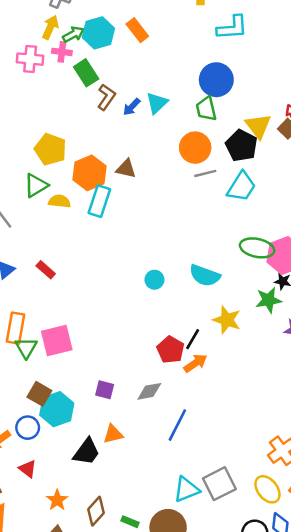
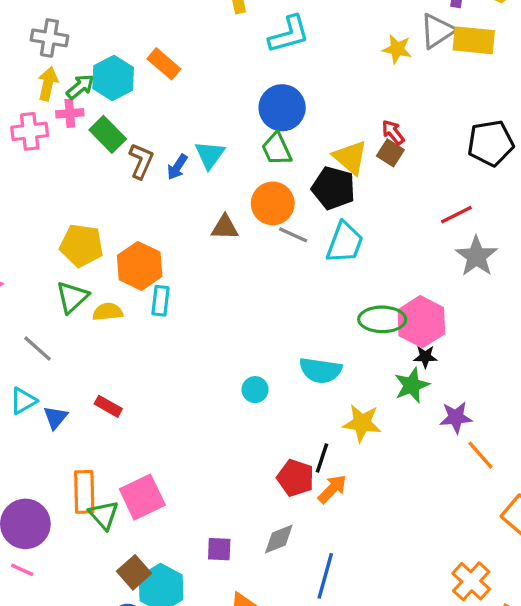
brown triangle: (126, 169) -> (225, 227), moved
gray line: (205, 173) -> (293, 235), turned 50
cyan rectangle: (99, 201) -> (160, 301), size x0.7
brown square: (39, 394) -> (134, 572), turned 30

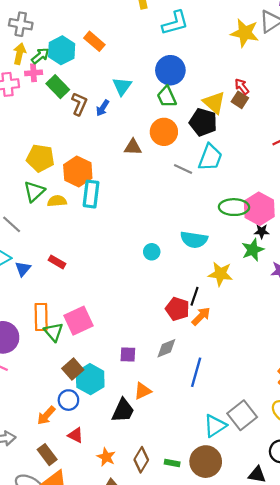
yellow star: (397, 49) -> (245, 33), size x1.5
cyan triangle: (210, 155) -> (122, 86), moved
gray line: (293, 235) -> (183, 169), moved
cyan rectangle: (160, 301) -> (91, 194), size x1.4

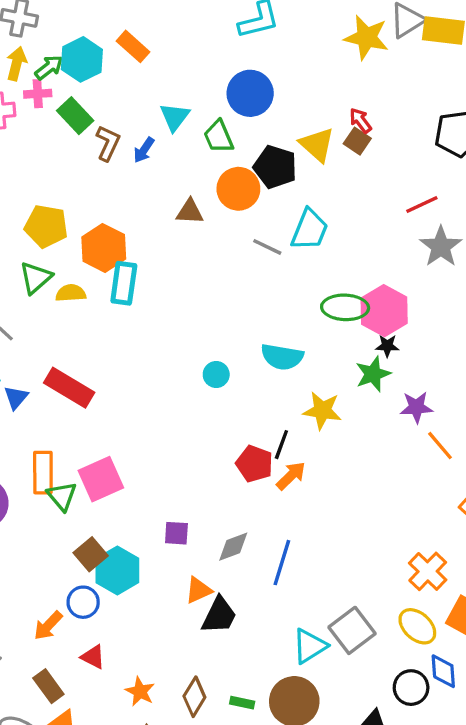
green trapezoid: (167, 97) -> (219, 137), moved
black pentagon: (203, 122) -> (275, 167), moved
red rectangle: (57, 262) -> (69, 388), size x1.8
gray diamond: (166, 348) -> (233, 547), moved
black trapezoid: (123, 411) -> (219, 615), moved

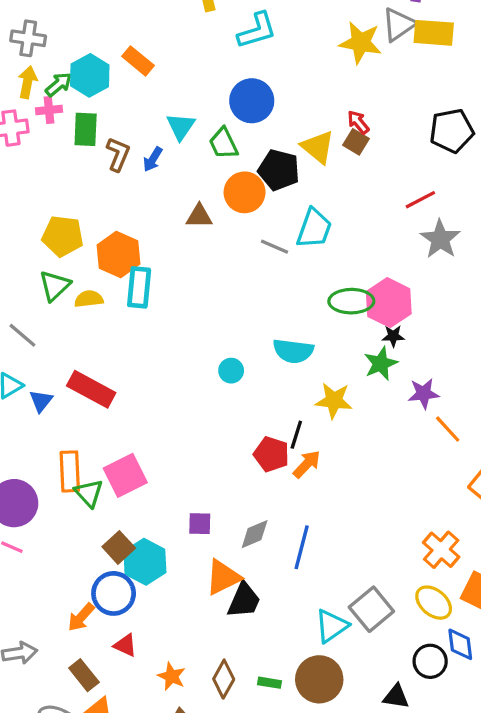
green rectangle: (75, 116) -> (86, 129), turned 48
orange triangle: (198, 590) -> (223, 577), size x1.4
blue circle: (83, 602) -> (114, 593), size x1.4

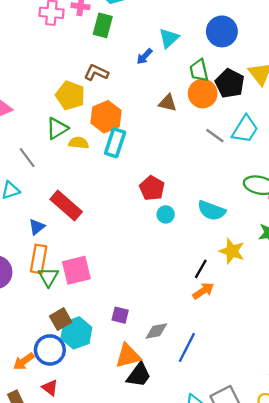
green trapezoid: (223, 143) -> (199, 70), moved
brown L-shape: (118, 154) -> (96, 73), moved, turned -100
blue triangle: (41, 401) -> (37, 227), moved
red pentagon: (271, 454) -> (152, 188), moved

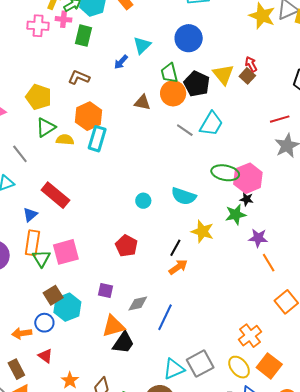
yellow pentagon: (70, 95) -> (39, 97), moved
red pentagon: (152, 188) -> (126, 246), moved
blue circle: (50, 350) -> (44, 323), size x0.7
orange arrow: (24, 361) -> (22, 333), turned 30

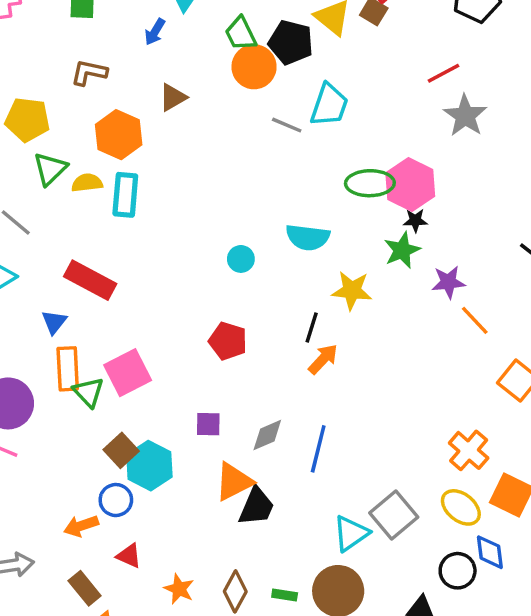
brown triangle: (142, 102) -> (173, 97), moved, turned -30
cyan rectangle: (97, 139) -> (125, 195), moved

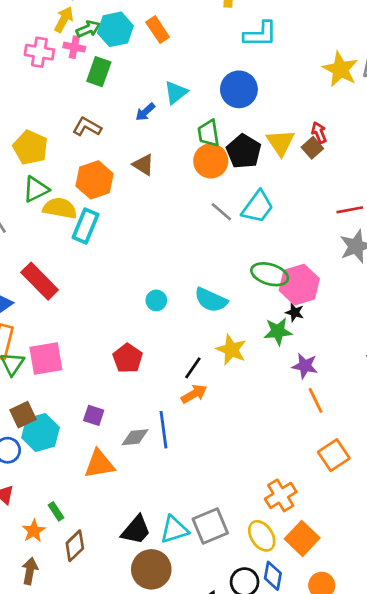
brown triangle: (173, 97) -> (143, 165), turned 45
yellow semicircle: (87, 183) -> (60, 208), size x1.4
blue line: (318, 449) -> (164, 430), moved, turned -39
black trapezoid: (256, 506) -> (136, 530), moved
green rectangle: (285, 595) -> (56, 511), moved, turned 30

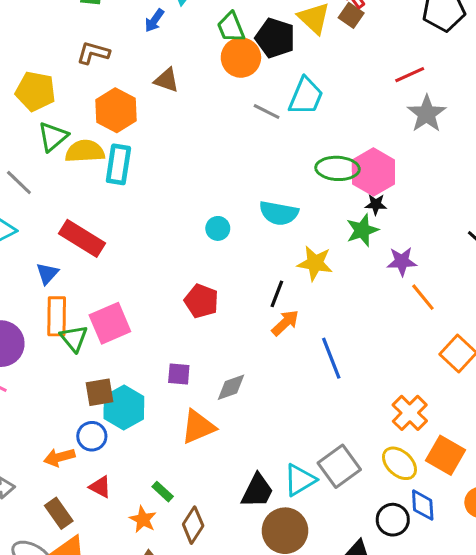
brown square: (23, 415) -> (99, 392), turned 30
blue line: (164, 430) -> (331, 358), moved

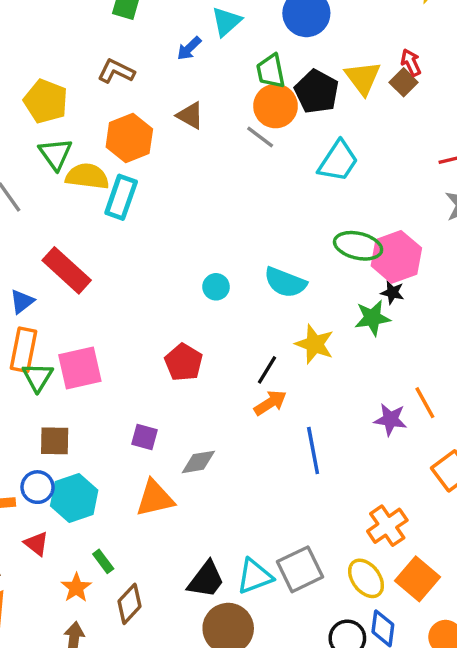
gray line: (267, 112) -> (260, 137), moved
green triangle: (53, 137) -> (55, 154), turned -36
purple star: (402, 261) -> (390, 419), moved
cyan hexagon: (124, 408) -> (74, 498), moved

